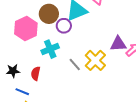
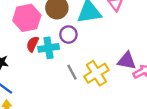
purple circle: (64, 26) -> (68, 35), moved
red semicircle: (36, 74) -> (33, 44), moved

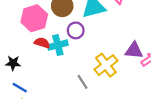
red semicircle: (33, 44) -> (42, 43), turned 88
gray line: (72, 72) -> (82, 82), moved

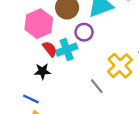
red semicircle: (42, 43) -> (50, 49), turned 40
black star: (13, 63) -> (42, 71), moved

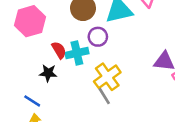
pink hexagon: (39, 24) -> (30, 21), moved
yellow cross: (120, 66) -> (107, 77), moved

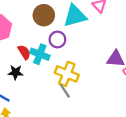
cyan cross: (77, 53) -> (40, 54), turned 36
yellow cross: (107, 77) -> (67, 74), turned -30

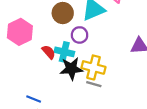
black star: (16, 72) -> (71, 69), moved, size x1.5
gray line: (65, 91) -> (94, 84), turned -32

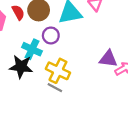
red semicircle: (49, 52) -> (18, 12), moved
black star: (71, 69) -> (21, 67), moved

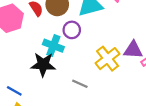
yellow cross: (58, 71) -> (108, 59), moved, turned 30

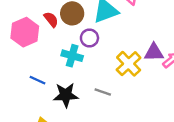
black star: (43, 65) -> (66, 95), moved
blue line: (14, 91) -> (37, 80), moved

